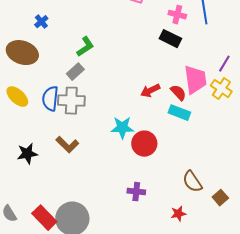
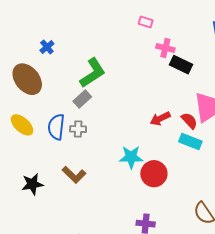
pink cross: (177, 15) -> (165, 48), moved
green L-shape: (85, 47) -> (93, 73), size x1.4
brown ellipse: (22, 53) -> (27, 79), turned 32
gray cross: (71, 101) -> (78, 129), size x0.6

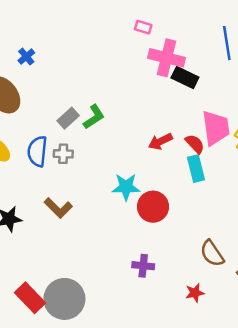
pink cross: (165, 48) -> (167, 58), size x1.6
green L-shape: (93, 73) -> (94, 117), moved, size x0.7
cyan rectangle: (190, 141) -> (196, 169), turned 55

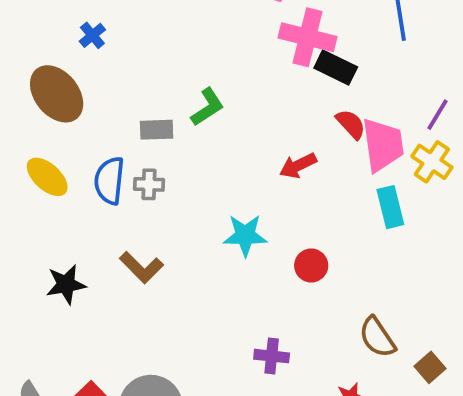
green L-shape: (94, 117) -> (207, 107), moved
gray rectangle: (68, 118) -> (157, 130), turned 40
red semicircle: (195, 144) -> (351, 124), moved
cyan rectangle: (196, 169) -> (390, 207), moved
red circle: (153, 207) -> (311, 265), moved, size x0.7

